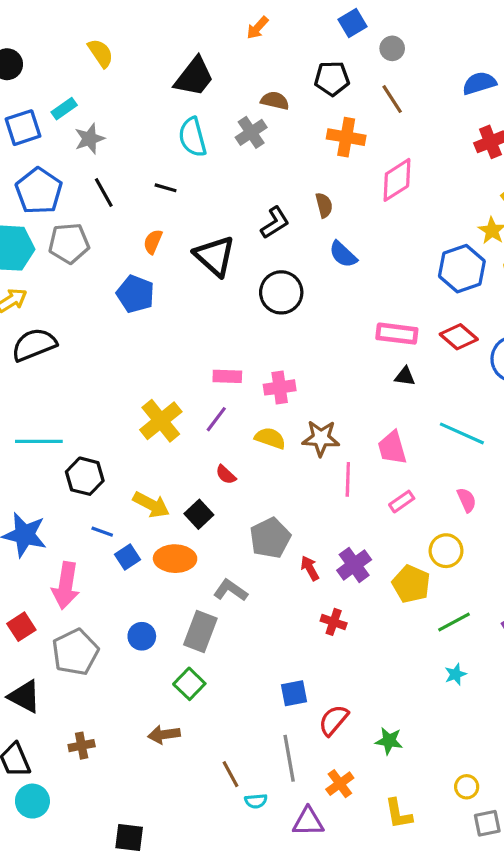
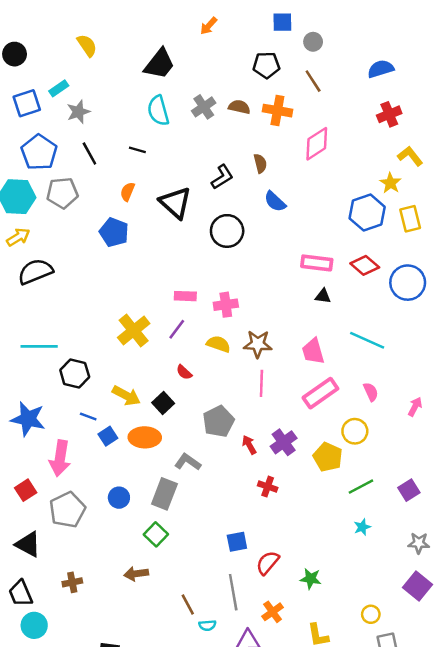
blue square: (353, 23) -> (282, 22), turned 30
brown semicircle: (275, 101) -> (239, 107), moved
pink line: (348, 479) -> (261, 383), moved
pink rectangle: (402, 502) -> (320, 393), size x1.8

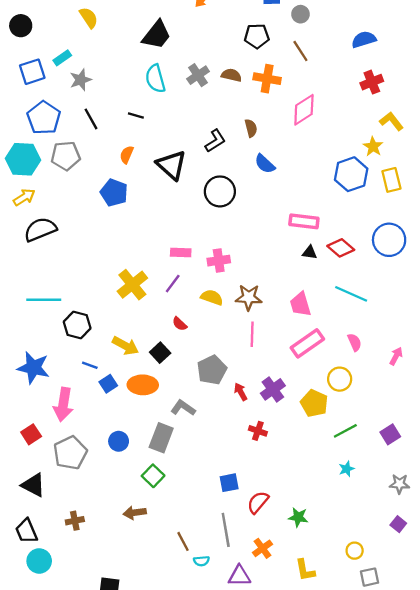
red diamond: (365, 265) -> (341, 248), moved
purple square: (417, 586) -> (398, 524), size x0.6

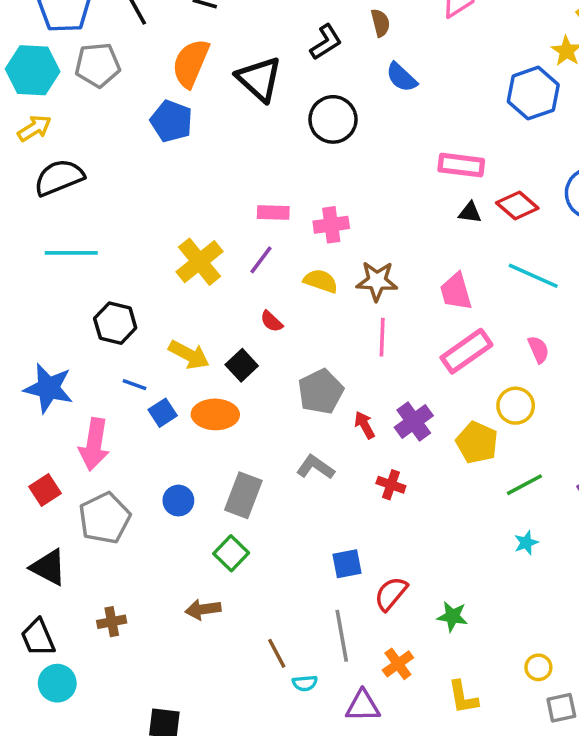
orange semicircle: (127, 155) -> (191, 63), size x1.8
cyan line: (44, 300) -> (71, 253), moved
gray L-shape: (183, 408) -> (315, 467), moved

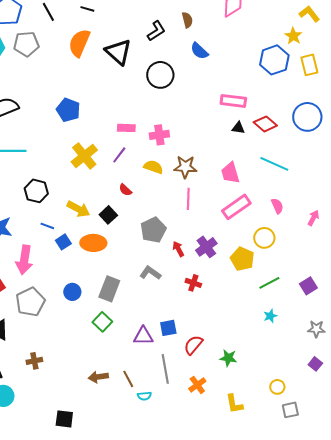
blue pentagon: (171, 121) -> (68, 110), moved
brown arrow: (203, 609) -> (98, 377), moved
purple triangle: (363, 706) -> (143, 336), moved

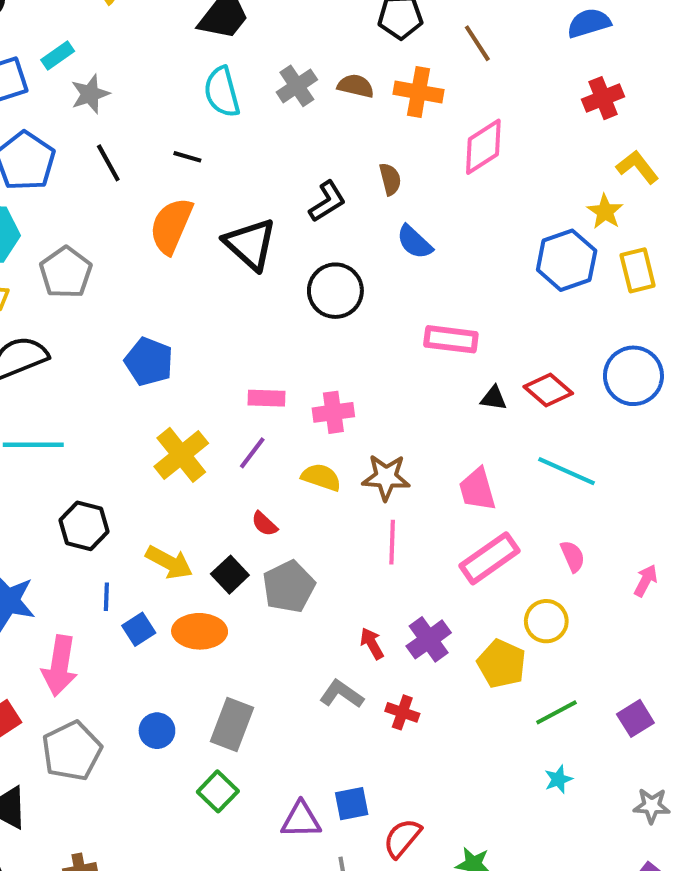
gray pentagon: (26, 44) -> (66, 272), moved, turned -30
pink rectangle: (233, 101) -> (451, 339), moved
blue line: (47, 226) -> (106, 597), turned 72
gray pentagon: (153, 230) -> (289, 587), moved
gray L-shape: (150, 273) -> (341, 694), moved

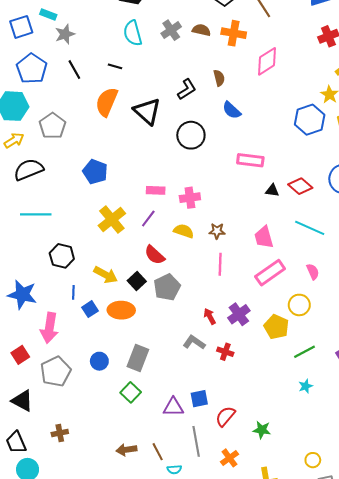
cyan rectangle: (58, 55) -> (48, 14), turned 56
brown star: (386, 477) -> (217, 231), size x0.7
red semicircle: (264, 524) -> (155, 255), size x1.5

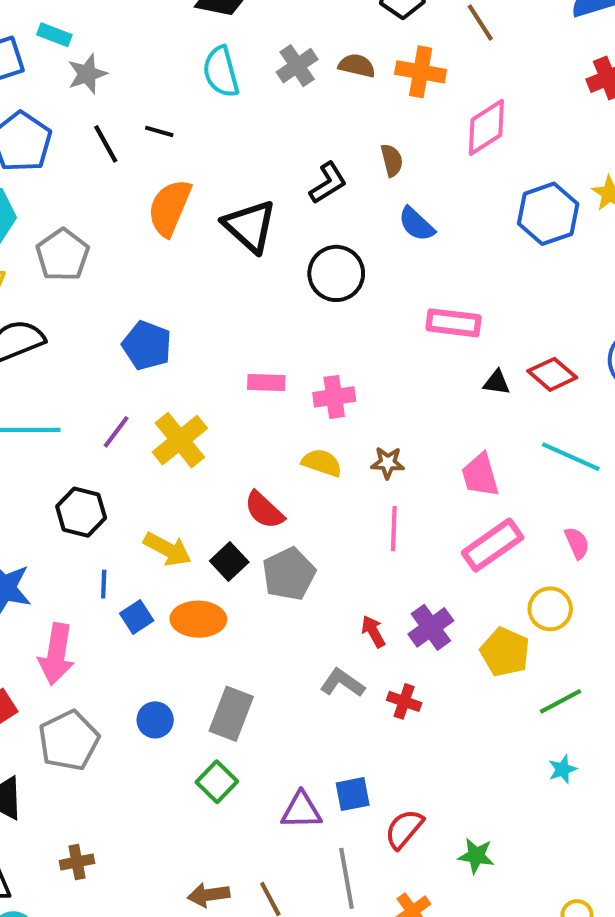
black line: (115, 66) -> (159, 131), moved
blue hexagon: (310, 120) -> (548, 214), moved
purple line: (148, 218) -> (116, 432), moved

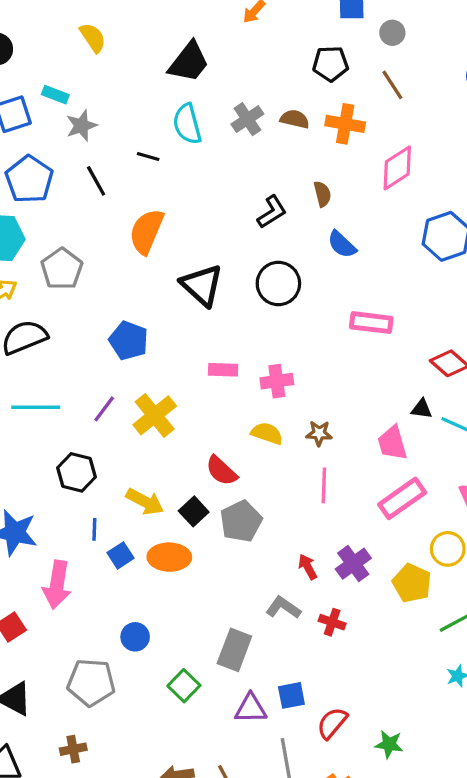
black line: (159, 131) -> (148, 157), moved
black triangle: (250, 226) -> (202, 285), moved
black triangle: (497, 383) -> (422, 409), moved
gray rectangle: (231, 714) -> (234, 650), moved
gray pentagon: (69, 741) -> (91, 682), moved, turned 30

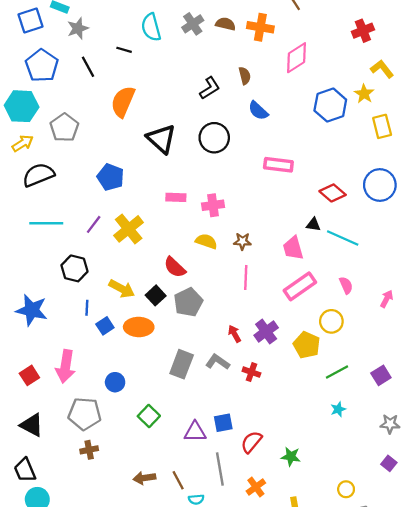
pink arrow: (57, 585) -> (65, 366), moved
gray rectangle: (234, 650) -> (182, 364), moved
brown cross: (73, 749) -> (89, 450), moved

